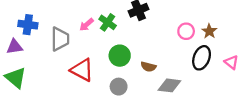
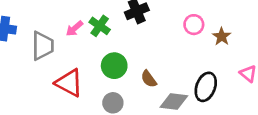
pink circle: (186, 31) -> (194, 25), moved
black ellipse: (202, 58) -> (206, 87), moved
brown semicircle: (148, 67) -> (149, 79), turned 40

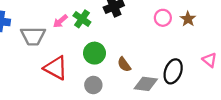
brown star: (222, 36) -> (188, 19), moved
gray trapezoid: (43, 46) -> (33, 36), turned 90

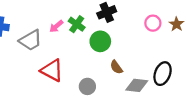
gray trapezoid: (33, 36) -> (30, 40), turned -30
green circle: (94, 53) -> (100, 41), moved

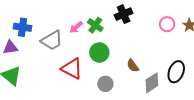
green circle: (100, 41) -> (99, 53), moved
gray diamond: (137, 85) -> (152, 83), turned -40

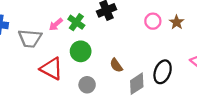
gray trapezoid: (52, 40) -> (30, 38), turned 35

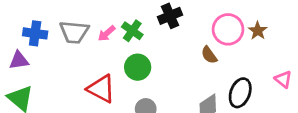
pink circle: (153, 21) -> (228, 29), size x1.5
gray trapezoid: (30, 38) -> (74, 32), moved
brown semicircle: (116, 65) -> (209, 55), moved

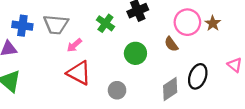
pink arrow: (107, 33) -> (74, 45), moved
green circle: (138, 67) -> (135, 53), moved

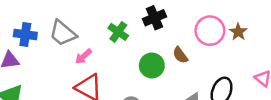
gray trapezoid: (56, 24) -> (63, 33), turned 35
brown semicircle: (171, 44) -> (180, 55), moved

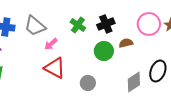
black cross: (154, 18) -> (106, 24), moved
brown semicircle: (180, 55) -> (126, 43), turned 112

